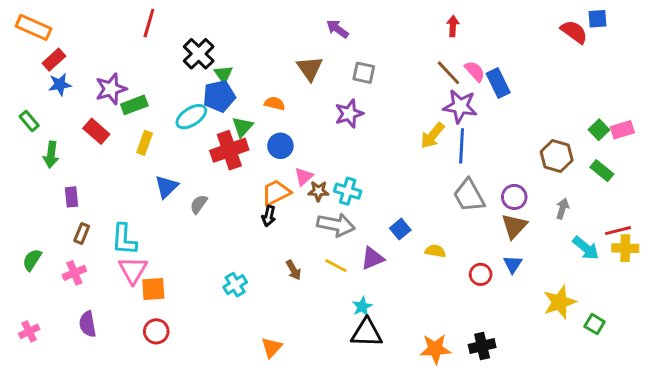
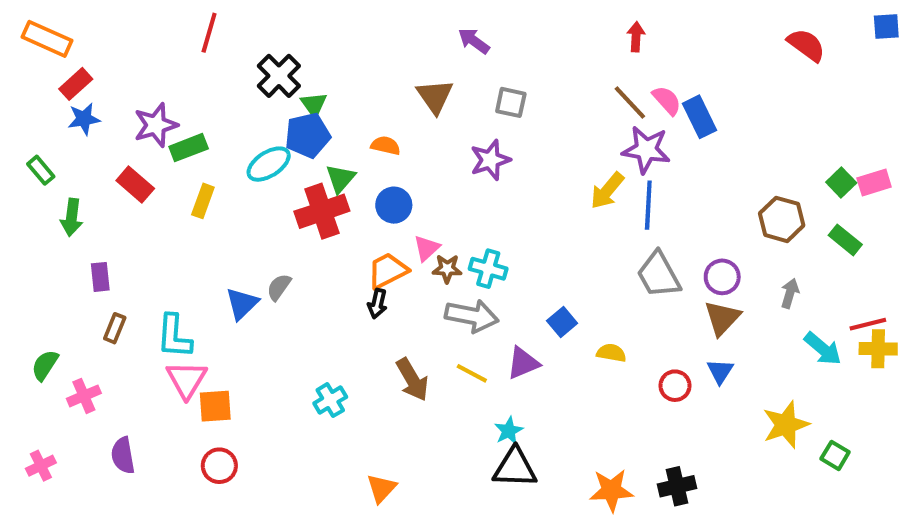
blue square: (597, 19) -> (886, 27), moved
blue triangle: (166, 187) -> (242, 304), moved
brown arrow: (294, 270) -> (412, 380), size x1.5
pink cross: (74, 273) -> (84, 396), moved

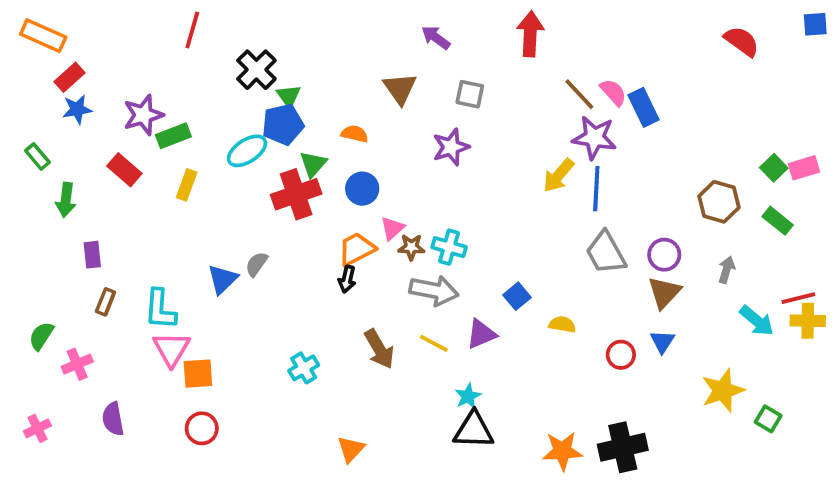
red arrow: (636, 37) -> (530, 34), moved, size x1.6
black cross: (677, 486) -> (623, 447), size x1.4

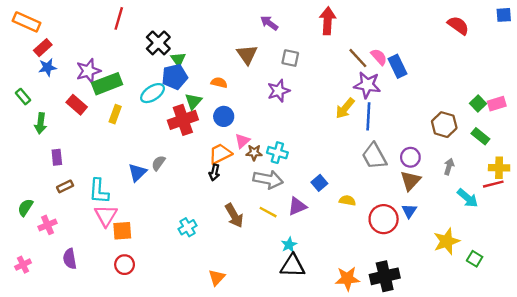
green rectangle: (173, 136) -> (107, 84), size x1.4
brown rectangle: (105, 302) -> (65, 186), turned 42
yellow cross: (808, 321) -> (499, 168), moved
red circle: (621, 355) -> (384, 219), size x1.6

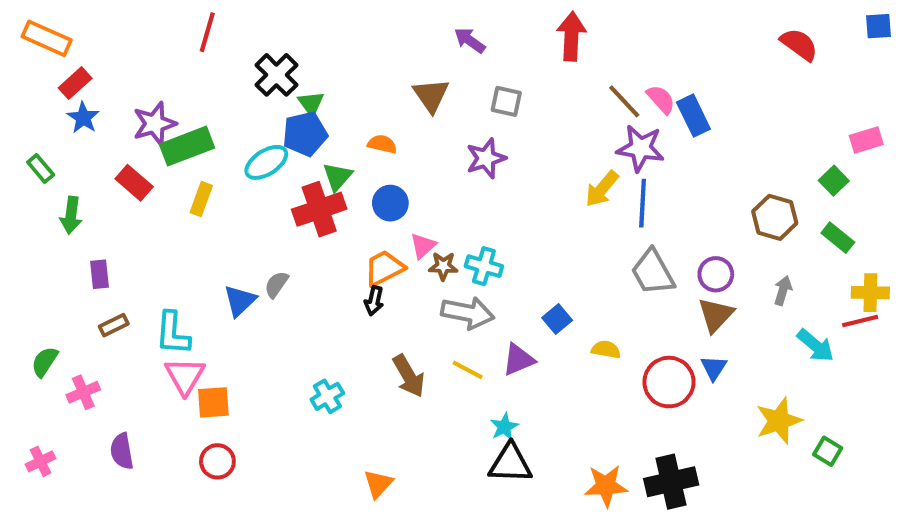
blue star: (48, 67) -> (83, 118), turned -30
pink rectangle: (497, 104) -> (866, 140), moved

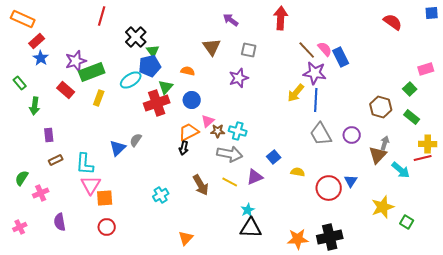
brown triangle: (716, 315) -> (378, 155), moved

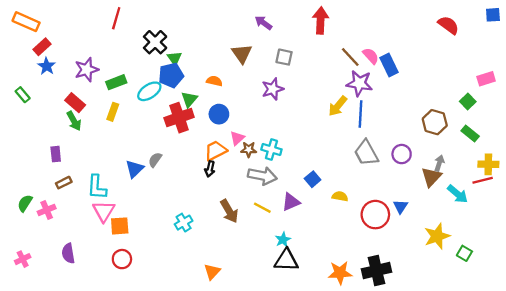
green rectangle: (92, 72) -> (116, 82), moved, size x0.7
green arrow: (35, 106) -> (74, 121), moved, turned -36
pink cross: (41, 193) -> (47, 210), moved

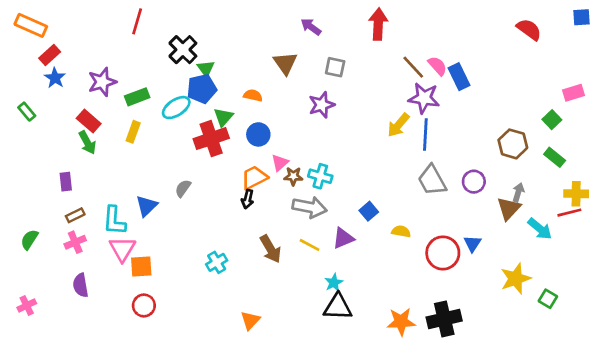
blue triangle: (134, 169) -> (147, 206), moved
pink cross: (47, 210) -> (75, 242), moved
purple semicircle: (68, 253) -> (81, 285), moved

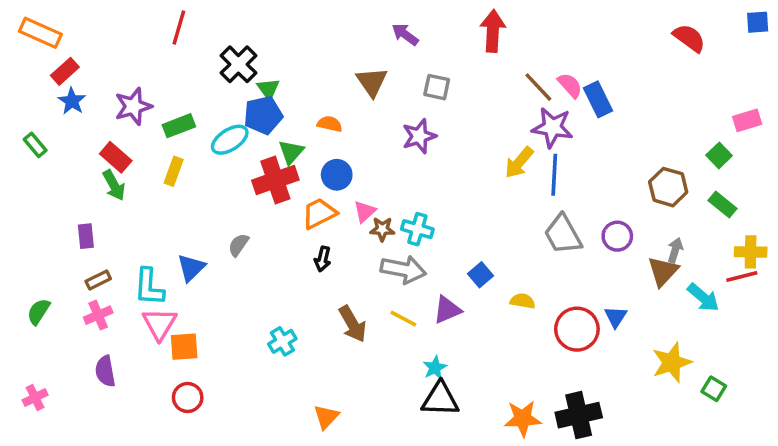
orange trapezoid: (254, 178) -> (319, 213), moved

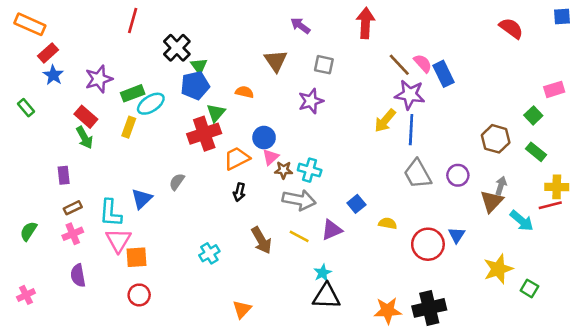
cyan ellipse: (230, 140) -> (151, 104), moved
blue circle: (337, 175) -> (264, 138), moved

